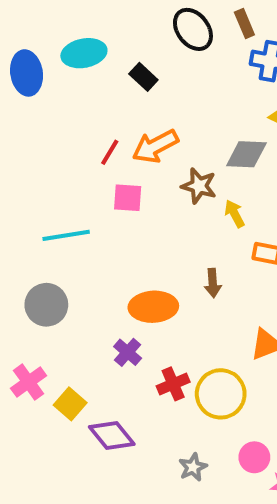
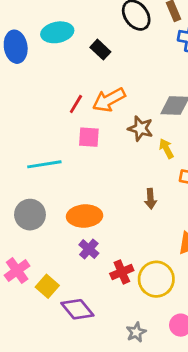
orange ellipse: (153, 307) -> (85, 216), moved

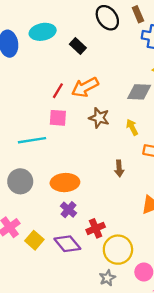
brown star: (140, 128) -> (99, 118), moved
pink square: (89, 137) -> (58, 118), moved
yellow circle: (156, 279) -> (118, 250), moved
purple diamond: (77, 309) -> (67, 244), moved

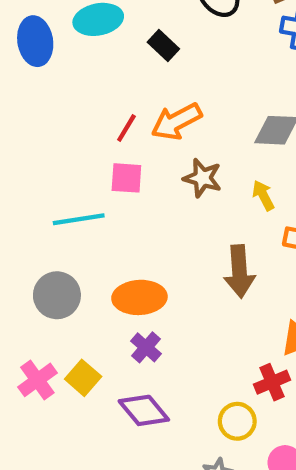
brown arrow: (119, 168) -> (239, 271), size x1.6
red cross: (96, 228) -> (272, 382), moved
yellow square: (34, 240) -> (83, 378), moved
yellow circle: (118, 250) -> (237, 421), size x0.7

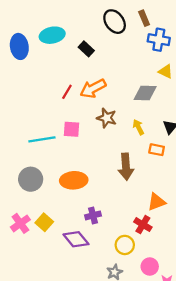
pink square: (126, 178) -> (71, 129), moved
purple cross: (146, 347) -> (93, 215), moved, turned 35
red cross: (272, 382) -> (143, 225), turned -36

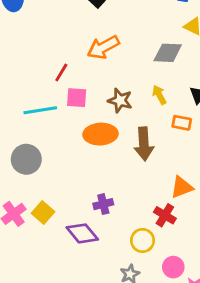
red line: (67, 92) -> (61, 72), moved
brown star: (107, 118) -> (120, 100), moved
orange ellipse: (74, 180) -> (100, 134), moved

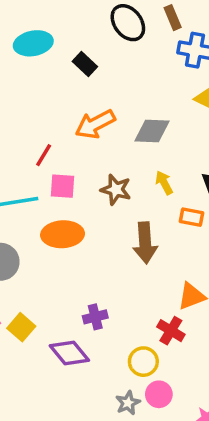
gray diamond: (168, 53) -> (152, 131), moved
orange ellipse: (100, 134) -> (63, 234), moved
pink circle: (173, 267) -> (159, 394), moved

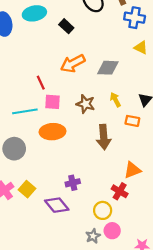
red line: (44, 155) -> (41, 83), turned -56

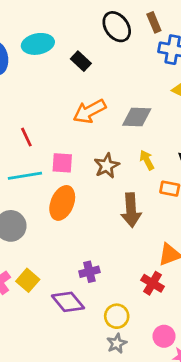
red line: (41, 83) -> (26, 137), moved
brown star: (86, 104) -> (107, 166), turned 30
orange ellipse: (53, 132) -> (62, 203), turned -65
yellow circle: (103, 210) -> (117, 316), moved
pink circle: (112, 231) -> (164, 336), moved

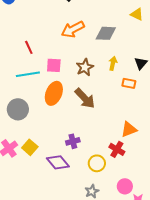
yellow arrow: (147, 160) -> (113, 63), turned 40
brown arrow: (131, 210) -> (85, 98), moved, turned -40
yellow circle: (117, 316) -> (97, 163), moved

